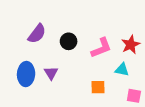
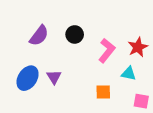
black circle: (69, 41) -> (75, 34), moved
pink L-shape: (101, 48) -> (107, 51), turned -30
blue ellipse: (26, 74) -> (28, 78), turned 30

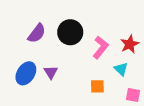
black circle: (75, 34) -> (70, 32), size x1.5
cyan triangle: (129, 74) -> (121, 69), turned 32

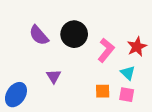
purple semicircle: (37, 33) -> (39, 35), turned 102
blue ellipse: (26, 73) -> (16, 95), moved
pink square: (133, 95) -> (127, 95), moved

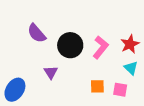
black circle: (74, 34) -> (70, 45), moved
cyan triangle: (128, 73) -> (131, 68), moved

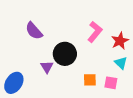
black circle: (70, 45) -> (65, 54), moved
pink L-shape: (101, 47) -> (95, 32), moved

